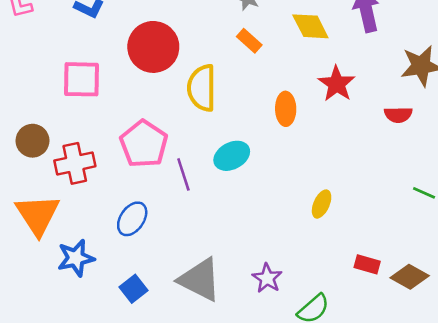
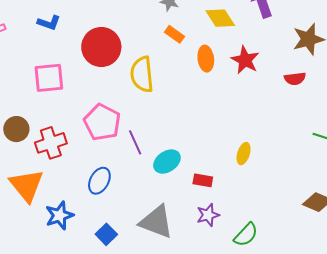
orange ellipse: (286, 109) -> (206, 59), moved
cyan ellipse: (232, 156) -> (167, 162), moved
red rectangle: (367, 264) -> (203, 180), moved
purple star: (267, 278) -> (208, 215), turned 30

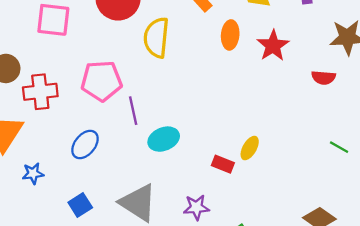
pink pentagon: (102, 122) -> (102, 81), turned 30
red rectangle: (203, 180) -> (223, 164), moved
blue star: (59, 215) -> (33, 173), size x0.7

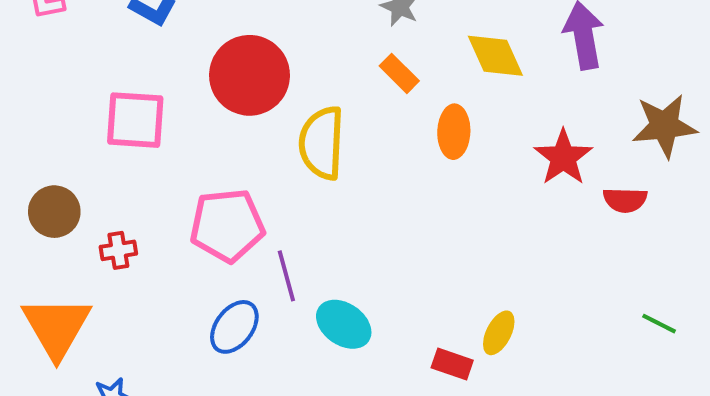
red star: (273, 46) -> (563, 157), moved
red cross: (40, 92) -> (118, 250), size x0.6
cyan ellipse: (164, 139) -> (344, 324), turned 60
blue ellipse: (85, 144) -> (234, 327), moved

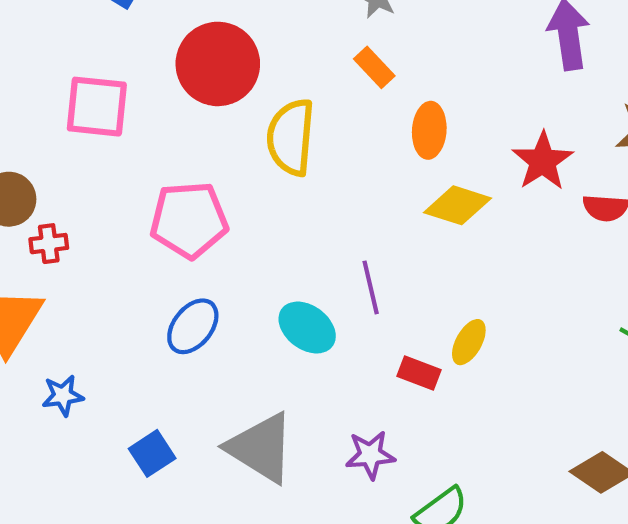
yellow diamond: (495, 56) -> (458, 205), moved, turned -50
red cross: (118, 250) -> (49, 244), moved
purple line: (286, 276) -> (371, 287), moved

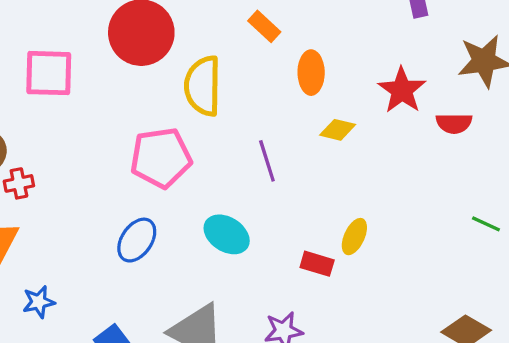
yellow diamond: (458, 205) -> (338, 130), size x0.7
pink pentagon: (189, 220) -> (161, 158), moved
purple line: (371, 287) -> (267, 161), moved

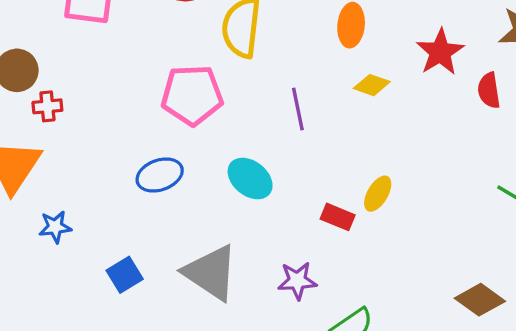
red semicircle: (454, 123) -> (489, 90), turned 76
blue ellipse: (137, 240) -> (160, 175), turned 30

